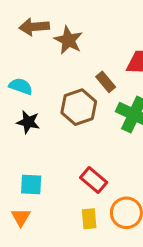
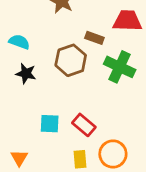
brown rectangle: (106, 82) -> (94, 38), turned -30
cyan square: (31, 185) -> (50, 124), moved

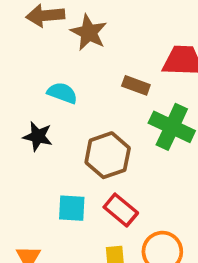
cyan semicircle: (19, 42) -> (62, 93), moved
brown hexagon: (71, 60) -> (108, 155), moved

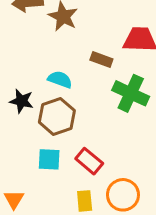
cyan semicircle: (62, 93) -> (60, 80), moved
brown hexagon: (108, 155) -> (57, 116), moved

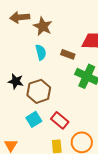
cyan semicircle: (60, 80) -> (41, 52), moved, turned 56
cyan square: (49, 159) -> (34, 119), turned -35

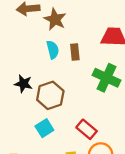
brown rectangle: (68, 54) -> (75, 52), moved, turned 64
red rectangle: (60, 120) -> (87, 129), moved

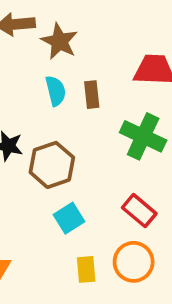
cyan square: (44, 128) -> (69, 218), moved
red rectangle: (87, 129) -> (139, 211), moved

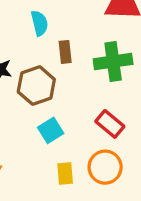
brown rectangle: (92, 95) -> (65, 52), moved
green cross: (143, 136) -> (113, 62), turned -33

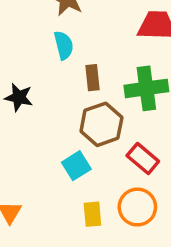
brown hexagon: (36, 86) -> (101, 124), moved

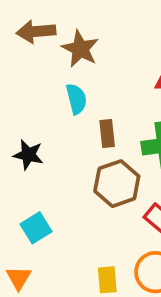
cyan square: (76, 166) -> (36, 228), moved

